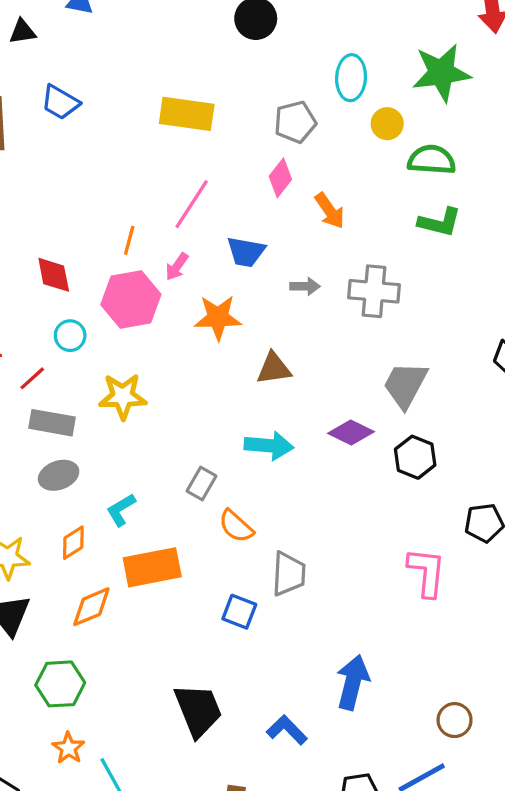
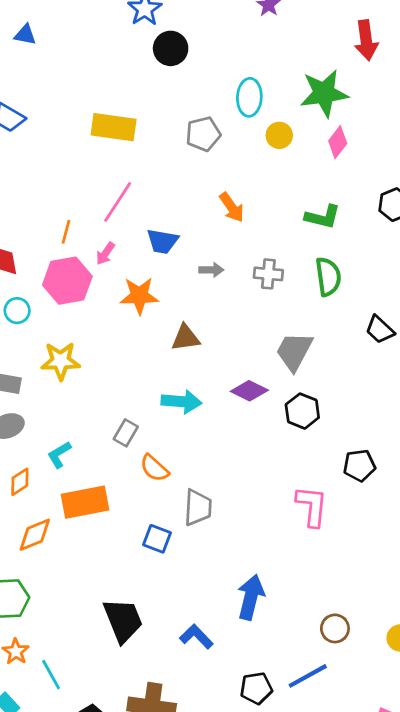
green semicircle: (432, 160) -> (328, 277), moved, turned 78
pink diamond: (280, 178) -> (338, 142), moved
gray cross: (374, 291) -> (268, 274), size x0.7

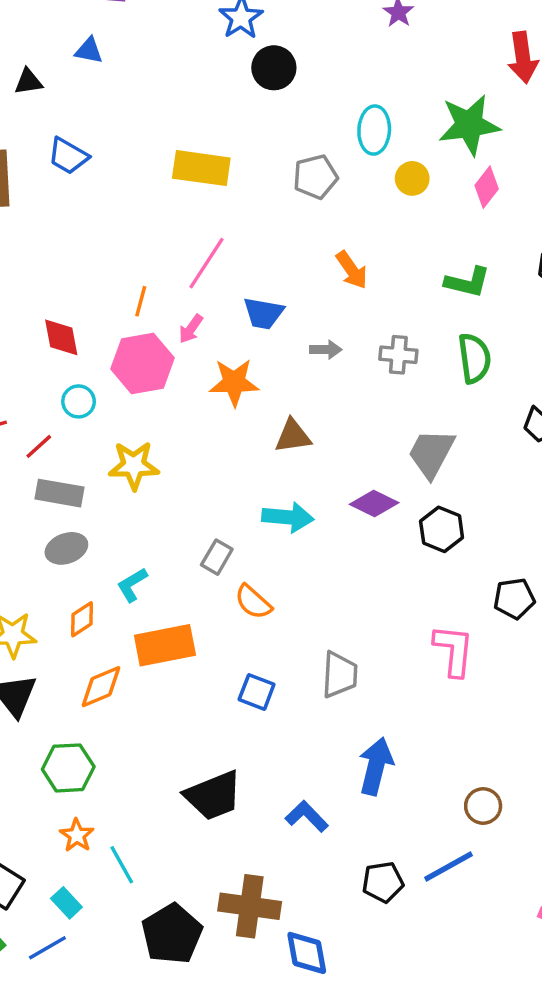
gray trapezoid: (198, 508) -> (340, 675), moved
black trapezoid: (123, 620) -> (213, 796), turned 90

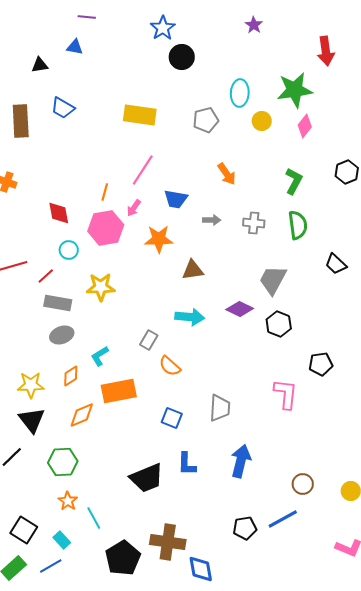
green L-shape: (468, 282) -> (294, 181), turned -76
blue L-shape: (307, 816) -> (187, 464), moved, turned -135

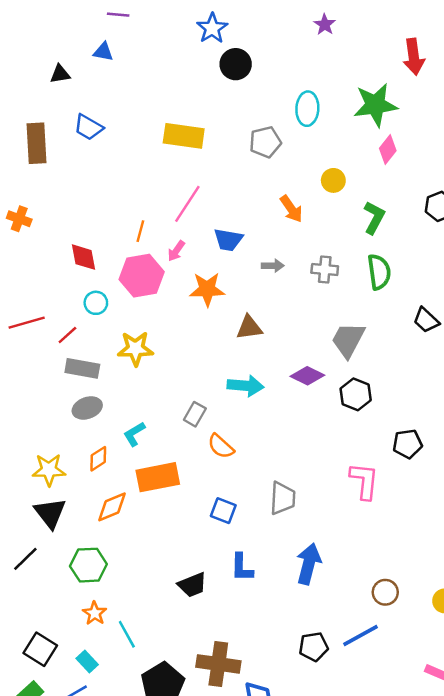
yellow circle: (262, 121) -> (333, 180), moved
black trapezoid: (147, 478) -> (192, 585), size x0.7

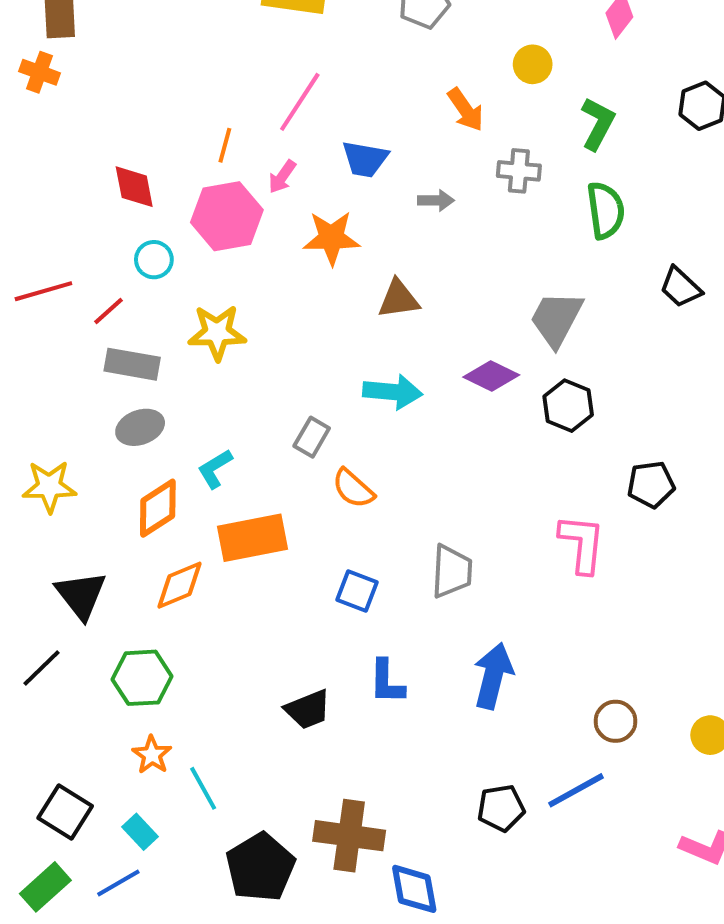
orange cross: (19, 219) -> (39, 72), moved
gray cross: (325, 269) -> (519, 171), moved
orange diamond: (98, 459) -> (158, 508), size x1.4
yellow star: (49, 470) -> (49, 487), moved

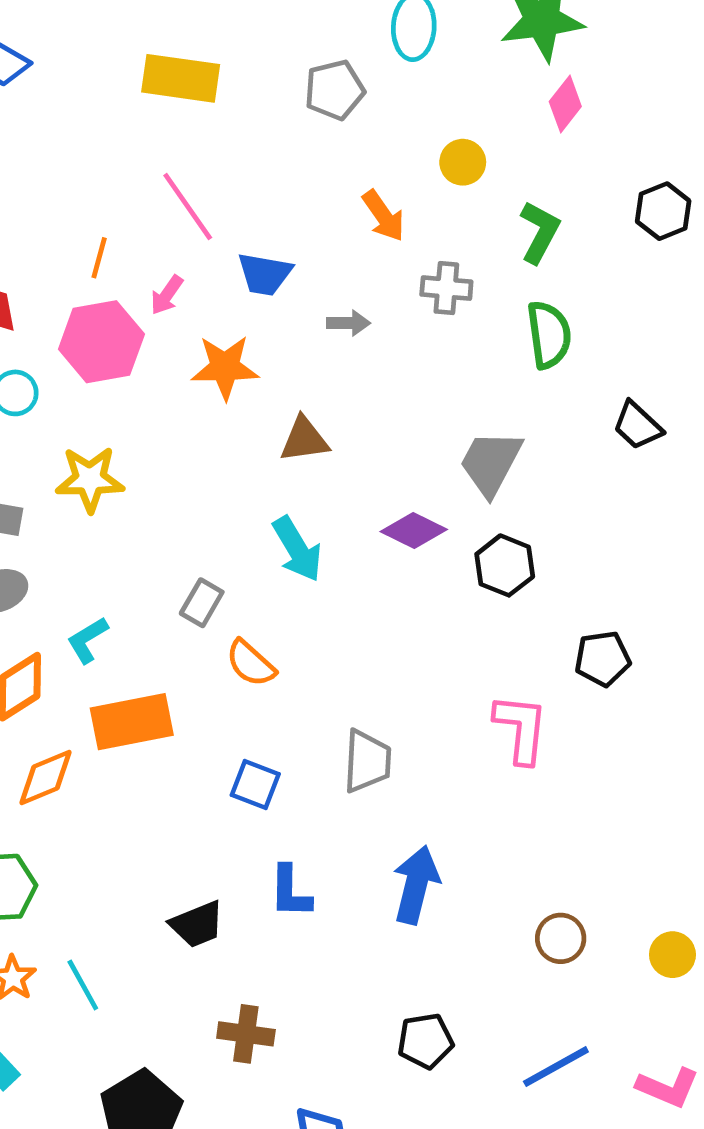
pink line: (300, 102) -> (188, 206), turned -68
cyan arrow: (393, 392) -> (297, 549), turned 54
cyan line: (203, 788) -> (83, 985), moved
blue line: (576, 790) -> (556, 1067), moved
brown cross: (349, 836) -> (246, 1034), moved, size x0.7

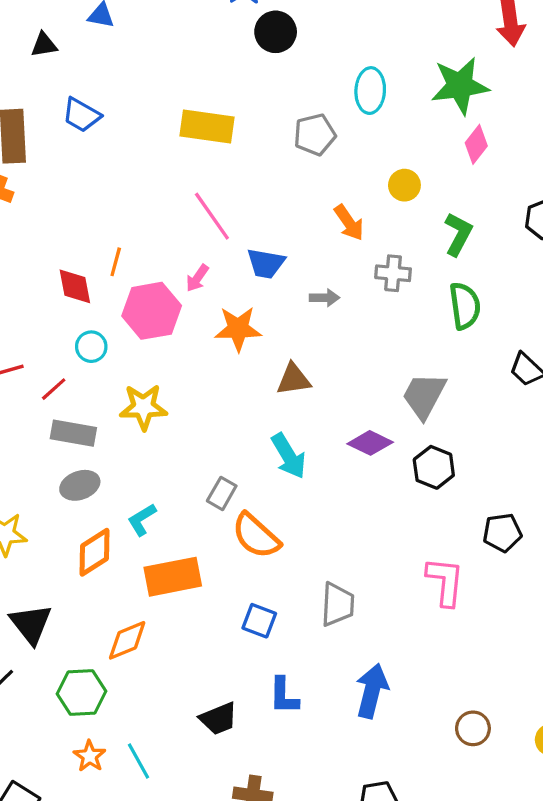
orange line: (99, 258) -> (116, 262), moved
orange semicircle: (251, 663) -> (256, 536), size x1.4
orange diamond: (45, 778) -> (127, 640), moved

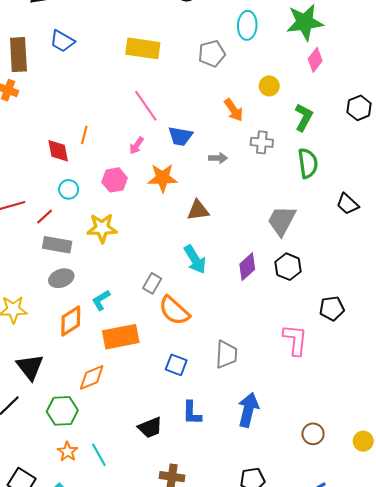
pink hexagon: (152, 311) -> (115, 180), moved, size x0.7
purple diamond: (370, 443) -> (247, 267), moved, turned -68

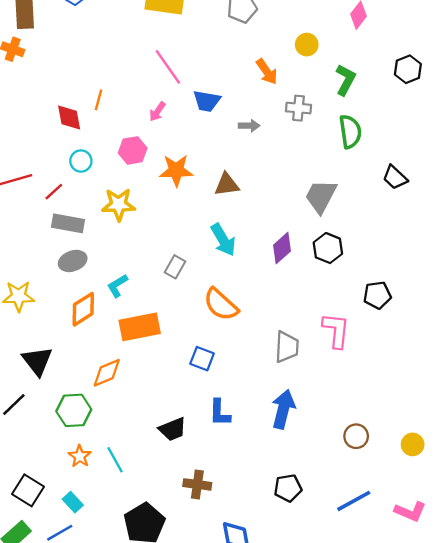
orange star: (163, 178) -> (176, 170), moved
orange semicircle: (174, 311) -> (221, 305), moved
gray trapezoid: (226, 354) -> (287, 347), moved

